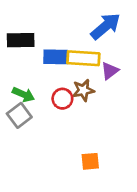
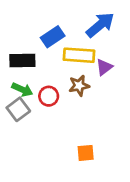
black rectangle: (21, 40) -> (22, 61), moved
blue rectangle: (55, 57) -> (53, 37), moved, turned -35
red circle: (62, 99) -> (49, 96), moved

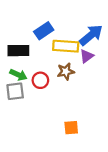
blue arrow: (100, 25) -> (91, 35), moved
gray square: (18, 109) -> (15, 91), turned 30

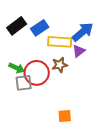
black rectangle: (18, 51) -> (17, 26), moved, turned -36
red circle: (40, 80) -> (37, 73), size x1.6
gray square: (15, 91) -> (24, 83), moved

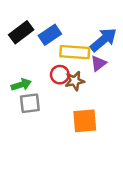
green arrow: (17, 68) -> (21, 85), turned -42
red circle: (37, 73) -> (60, 75), moved, size x0.6
orange square: (65, 116) -> (85, 121), moved, size x1.5

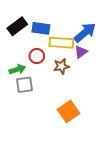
blue rectangle: (50, 35) -> (41, 28), turned 42
red circle: (60, 75) -> (37, 56), moved
orange square: (85, 121) -> (69, 111), moved, turned -30

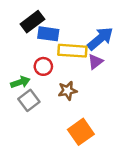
black rectangle: (17, 26) -> (32, 22), moved
brown star: (61, 66) -> (68, 91), moved
gray square: (25, 85) -> (29, 100), turned -30

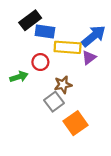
gray square: (29, 100) -> (54, 102), moved

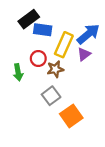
yellow rectangle: (68, 47) -> (64, 45), turned -70
green arrow: (19, 77) -> (18, 72), turned 98
brown star: (63, 85) -> (55, 69), moved

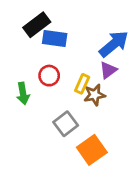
yellow rectangle: (64, 45) -> (82, 84), moved, size x0.6
brown star: (55, 69) -> (95, 95), moved

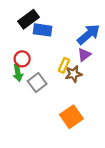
red circle: (49, 76) -> (22, 59), moved
gray square: (66, 124) -> (37, 82), moved

